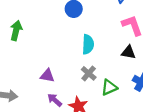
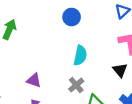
black triangle: (128, 52) -> (120, 70), turned 32

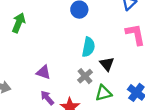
black triangle: (120, 70) -> (107, 64), moved

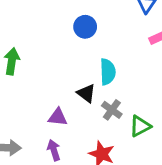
black triangle: (107, 64) -> (86, 93), moved
purple arrow: (47, 98) -> (54, 150), moved, turned 35

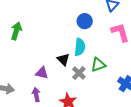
blue circle: (85, 27) -> (85, 21), moved
green triangle: (140, 126) -> (98, 65), moved

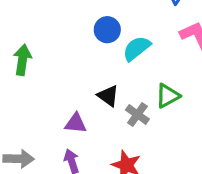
blue circle: (85, 21) -> (107, 30), moved
cyan semicircle: (80, 47) -> (137, 48), moved, turned -126

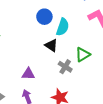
cyan semicircle: (137, 48) -> (63, 27), turned 150
black triangle: (108, 96) -> (51, 45), moved

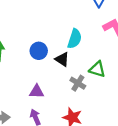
blue circle: (44, 17) -> (39, 51), moved
green triangle: (83, 54) -> (97, 69), turned 49

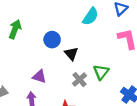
cyan semicircle: (75, 39) -> (90, 16), moved
green triangle: (97, 69) -> (101, 72), turned 35

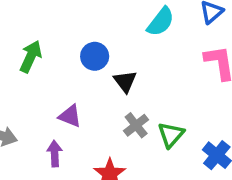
green arrow: (15, 29) -> (31, 57), moved
green triangle: (101, 72) -> (171, 135), moved

